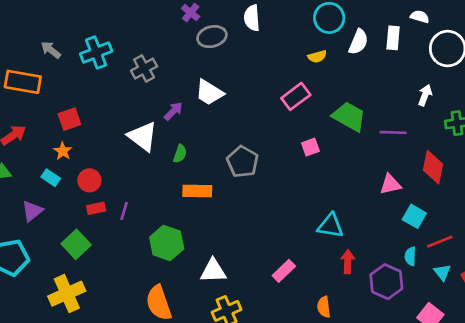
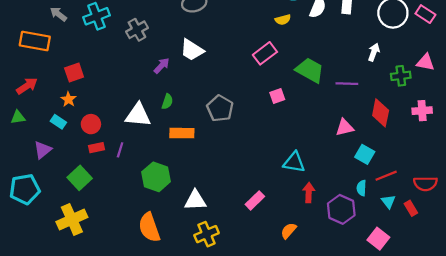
white triangle: (143, 136) -> (138, 115), moved, turned -32
orange semicircle: (324, 307) -> (289, 231), turned 48

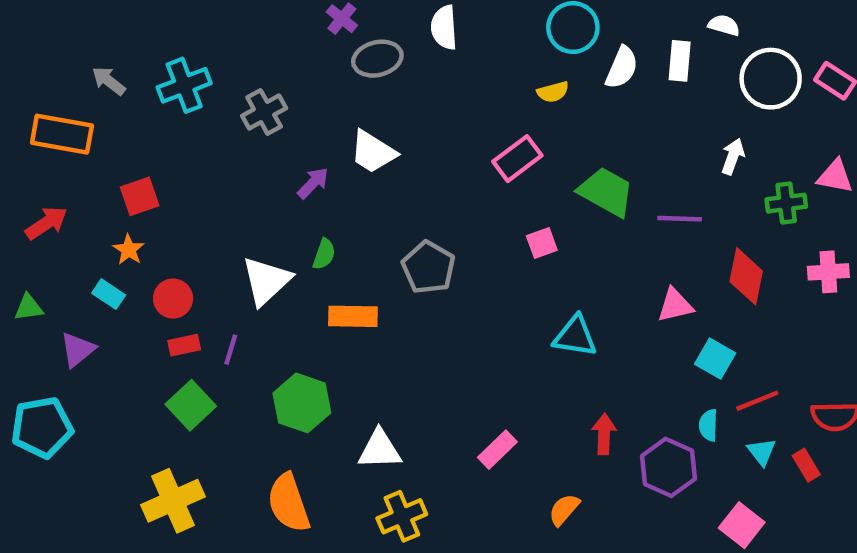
white triangle: (138, 115) -> (266, 281), turned -48
green triangle: (18, 117) -> (29, 307), moved
cyan triangle: (294, 162) -> (575, 336), moved
green square: (80, 178) -> (191, 405), moved
yellow cross: (72, 219) -> (173, 501), moved

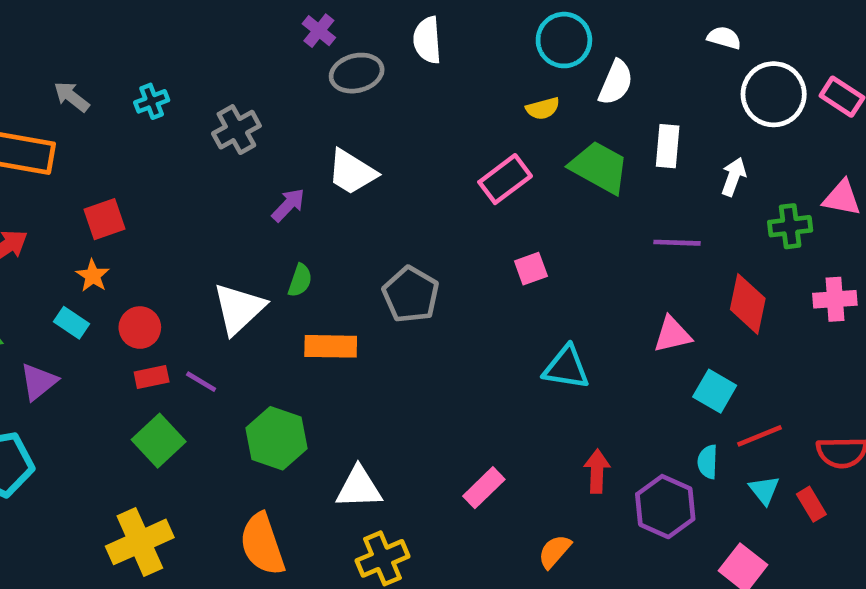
white rectangle: (680, 61) -> (668, 146), moved
cyan cross: (184, 85) -> (152, 101), size x0.6
green trapezoid: (606, 192) -> (599, 167), moved
purple line: (231, 350) -> (201, 382), turned -76

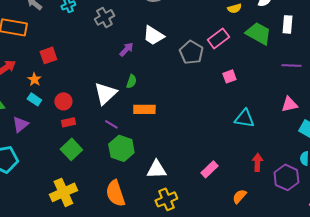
orange star: (93, 276) -> (34, 79), moved
gray pentagon: (411, 295) -> (191, 52), moved
purple line: (201, 382) -> (111, 124), moved

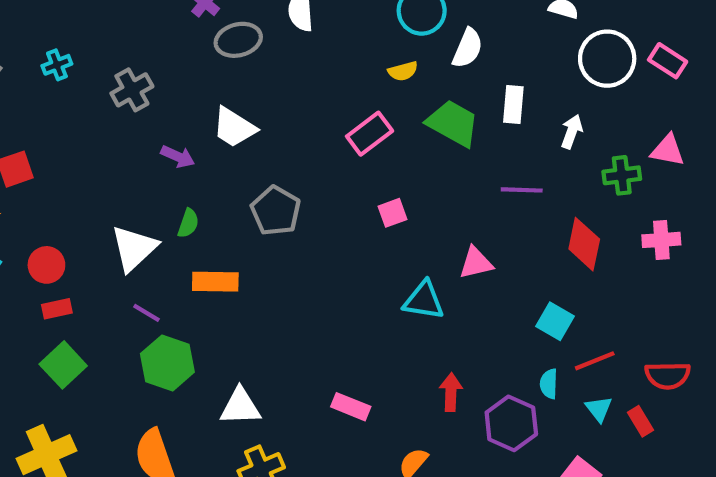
purple arrow: (126, 49) -> (178, 157), turned 70
gray pentagon: (191, 52) -> (276, 211), moved
pink triangle: (289, 104) -> (476, 263), moved
pink rectangle: (209, 169) -> (351, 407), turned 66

